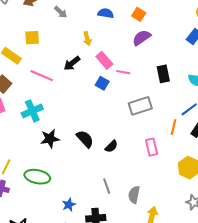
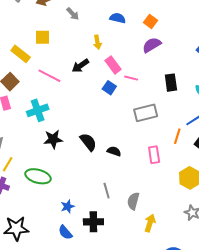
black semicircle: (111, 146) -> (114, 151), turned -120

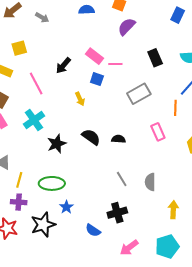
yellow arrow: (97, 42) -> (80, 99), moved
pink line: (49, 76) -> (36, 84), turned 50
blue star: (68, 206) -> (66, 207), moved
yellow arrow: (150, 223) -> (173, 210), moved
black star: (16, 228) -> (43, 225), moved

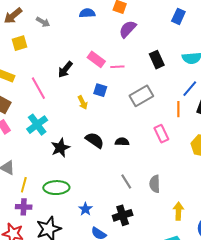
yellow square: (19, 48) -> (20, 43), moved
blue square: (97, 79) -> (100, 90), moved
blue star: (66, 207) -> (85, 209), moved

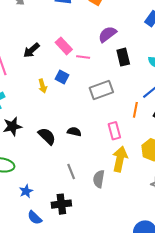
purple semicircle: (128, 29) -> (107, 34), moved
black semicircle: (95, 140) -> (47, 136), moved
yellow arrow: (178, 211) -> (120, 159), moved, size x1.4

